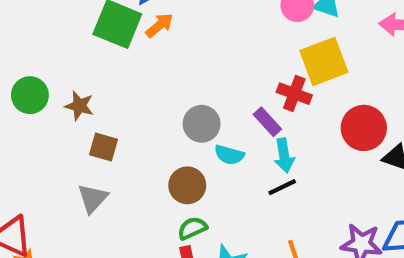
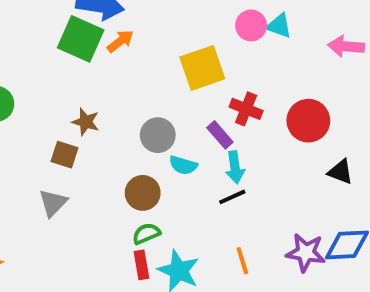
yellow square: (324, 61) -> (202, 68), moved
brown star: (79, 106) -> (86, 122), moved
red circle: (364, 128) -> (308, 121), moved

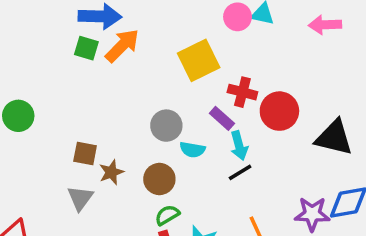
green square: (81, 39) -> (86, 48), size x0.6
orange arrow: (120, 41) -> (122, 46), size x1.5
red circle: (308, 121) -> (279, 111), moved
brown star: (86, 122) -> (111, 172), moved, turned -30
black triangle: (340, 172) -> (334, 138), size x1.6

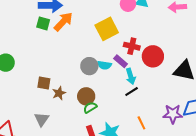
cyan semicircle: (192, 150) -> (104, 65), moved
gray triangle: (80, 198) -> (42, 119), moved
green semicircle: (167, 215) -> (90, 107), moved

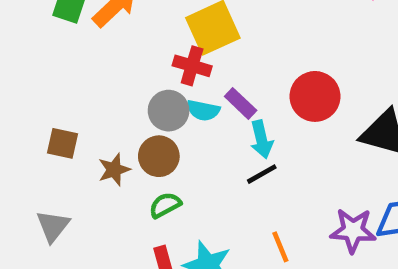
red cross: (132, 46) -> (192, 66), moved
brown star: (59, 93) -> (114, 170), moved
brown circle: (86, 96) -> (159, 156), moved

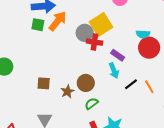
cyan semicircle: (203, 110) -> (143, 34), moved
gray circle: (169, 111) -> (85, 33), moved
cyan arrow: (262, 139) -> (114, 71), moved
orange line: (280, 247) -> (149, 87), moved

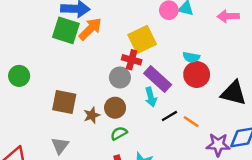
green square: (38, 25) -> (66, 30), size x1.6
gray circle: (85, 33) -> (120, 78), moved
purple rectangle: (118, 55) -> (158, 79), size x1.6
brown square: (44, 83) -> (64, 102), size x1.5
orange line: (149, 87) -> (191, 122), turned -32

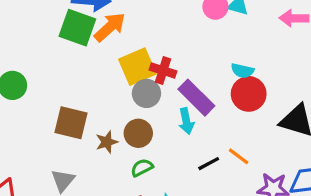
yellow square: (142, 39) -> (137, 67), moved
black line: (169, 116) -> (209, 164), moved

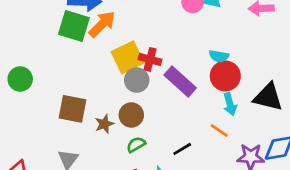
cyan arrow: (186, 121) -> (230, 104), moved
black line: (209, 164) -> (182, 149), moved

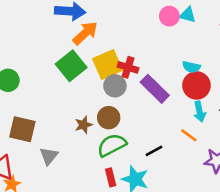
green square: (74, 26) -> (71, 66), moved, turned 32
brown square: (73, 109) -> (22, 129), moved
green semicircle: (136, 145) -> (112, 145), size x1.6

